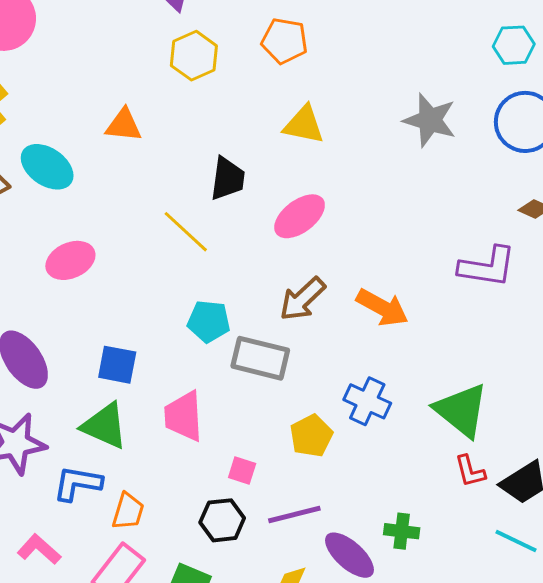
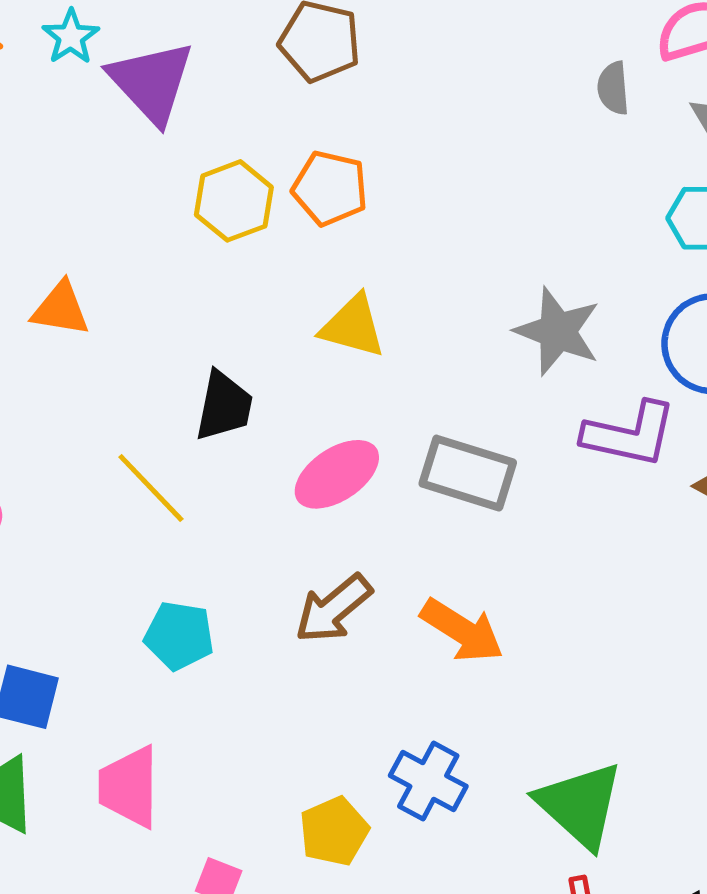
yellow hexagon: (194, 56) -> (234, 201), moved
purple L-shape: (487, 267) -> (630, 434), moved
gray rectangle: (260, 358) -> (468, 473), moved

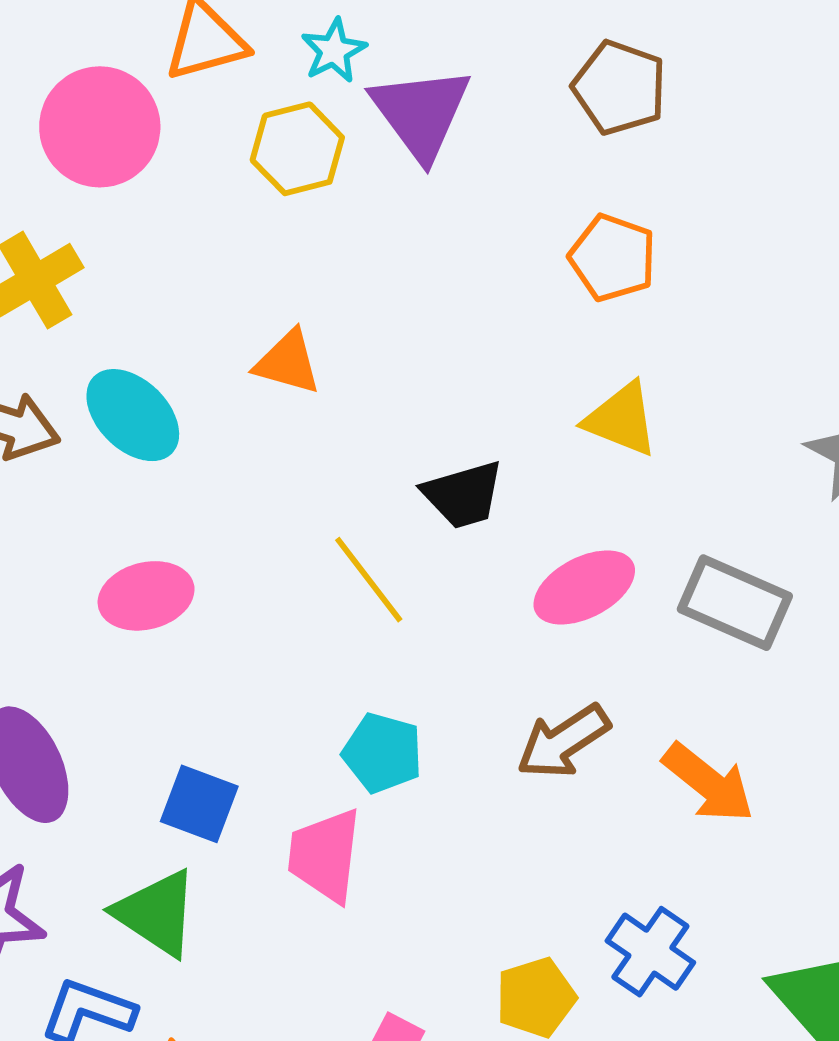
yellow hexagon: (234, 201) -> (297, 149), moved
black trapezoid: (224, 406) -> (463, 495), turned 56
pink trapezoid: (129, 787) -> (325, 855), moved

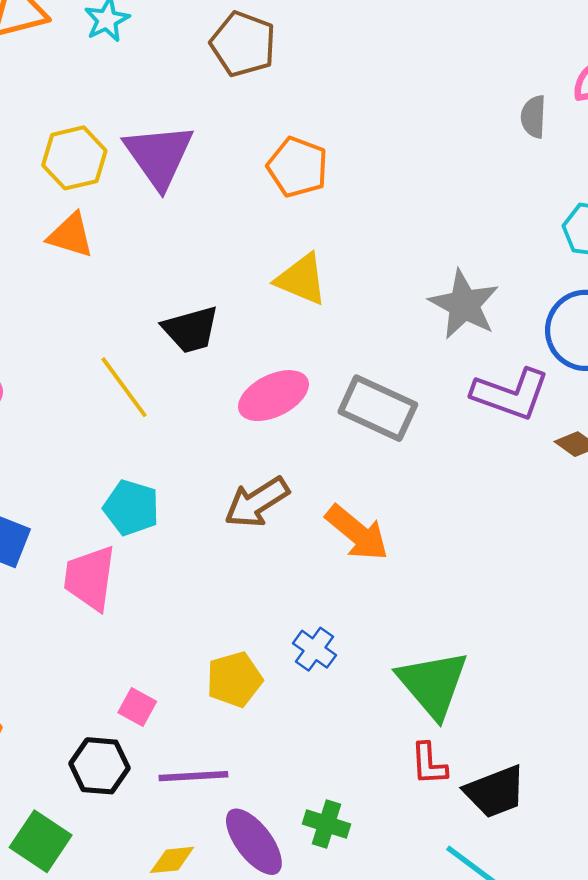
brown pentagon: (619, 88) -> (243, 44), moved
purple triangle: (421, 113) -> (159, 156), moved
yellow hexagon: (297, 149) -> (74, 158), moved
blue cross: (650, 952) -> (315, 649), size x0.7

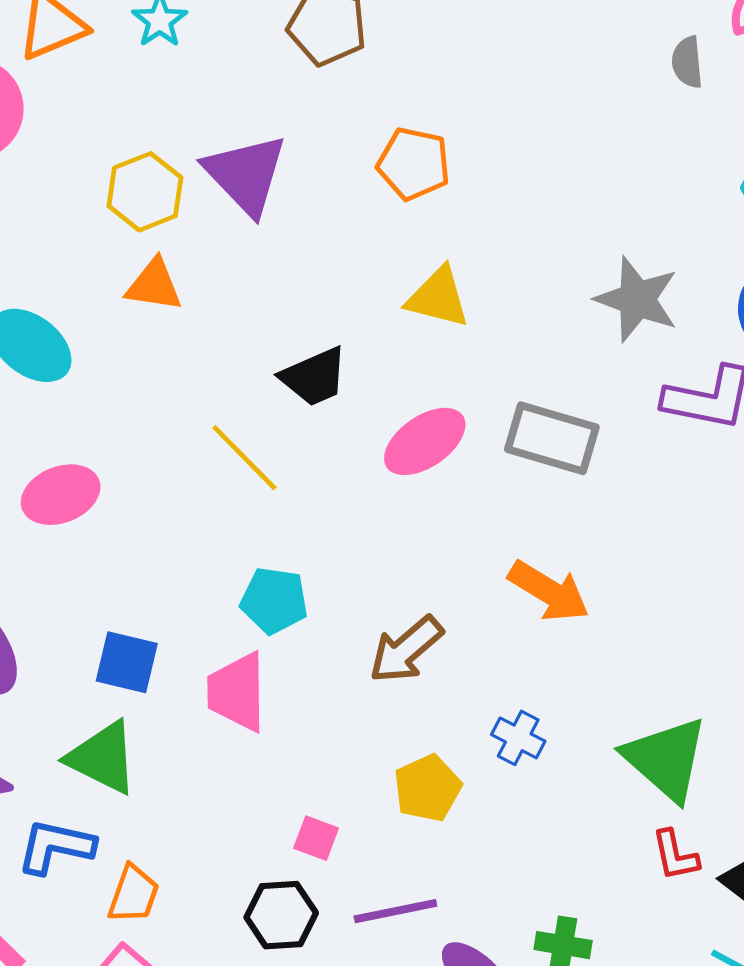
brown arrow: (257, 502) -> (406, 650), moved

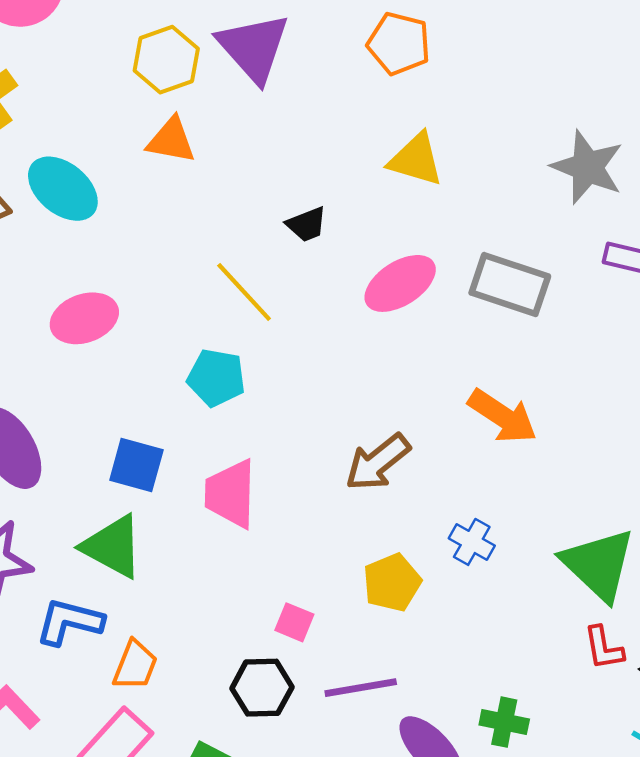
black trapezoid: (314, 377) -> (307, 224), size x0.7
cyan pentagon: (274, 601) -> (216, 378), moved

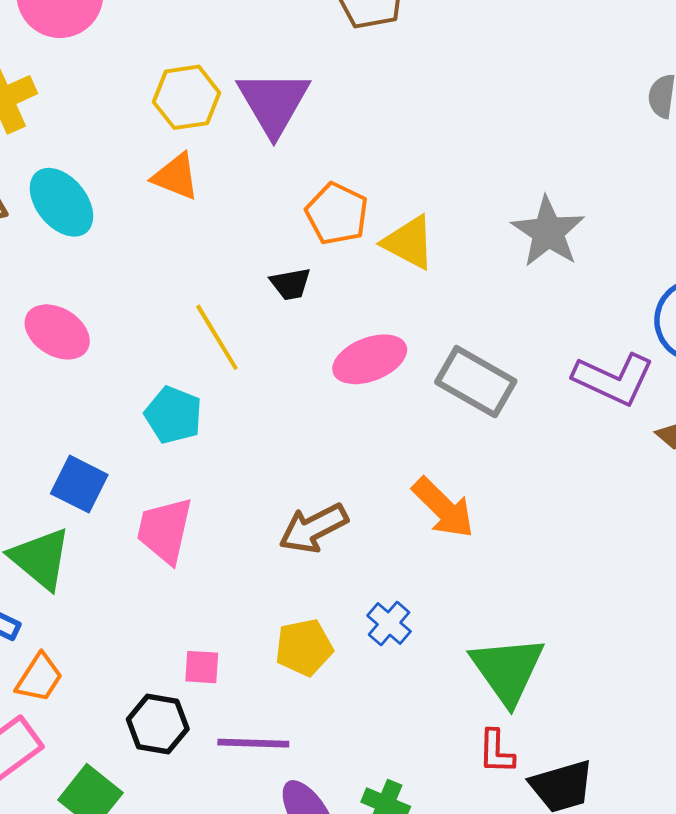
orange pentagon: (399, 44) -> (337, 214), moved
gray star: (587, 167) -> (548, 232), moved
pink ellipse: (84, 318) -> (57, 332), turned 40
pink square: (294, 622) -> (202, 667), turned -30

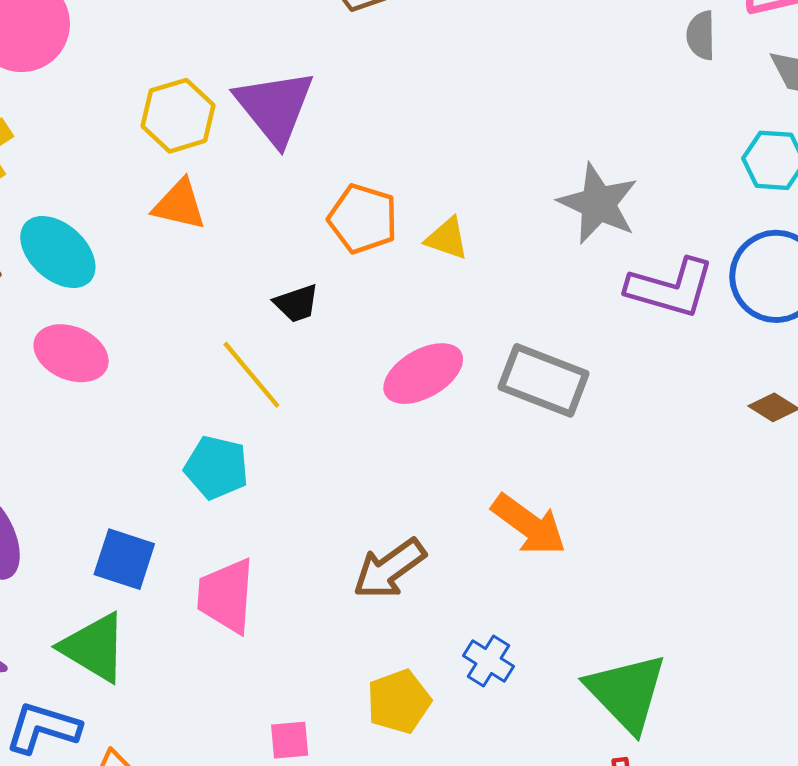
yellow triangle: (409, 242) -> (447, 238), size x0.7
black trapezoid: (291, 284) -> (296, 303), moved
pink ellipse: (57, 332) -> (71, 353), moved
purple L-shape: (614, 379) -> (670, 288), moved

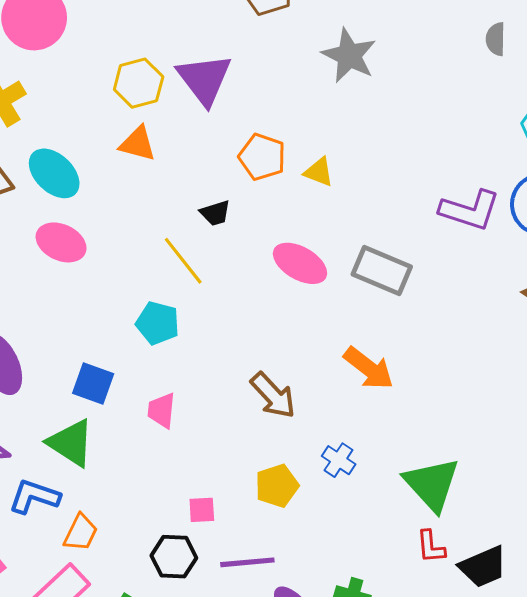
gray star: (598, 204) -> (349, 56), moved
pink ellipse: (423, 374) -> (300, 263), turned 58
brown arrow: (389, 569) -> (273, 395), turned -99
pink trapezoid: (226, 596) -> (162, 410), size x0.7

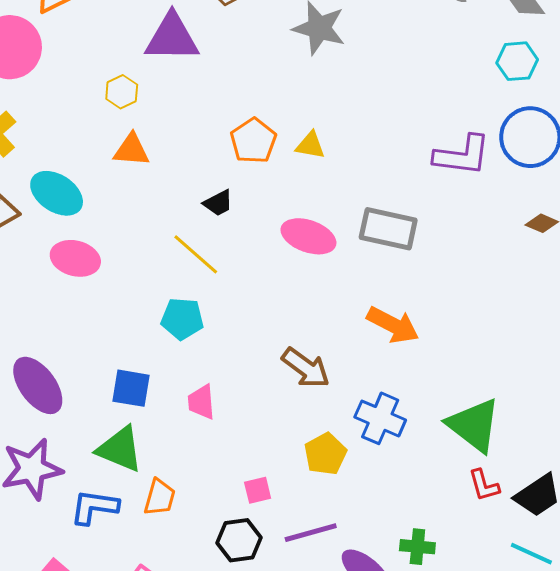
purple triangle: (204, 79) -> (172, 38), moved, turned -42
yellow hexagon: (139, 83) -> (122, 92), size x0.7
orange pentagon: (262, 157) -> (253, 141), turned 30
blue cross: (339, 460) -> (380, 418), size x1.5
orange trapezoid: (81, 533) -> (160, 497), moved

